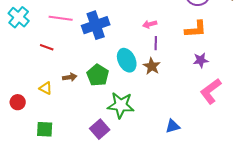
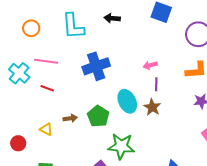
cyan cross: (19, 17) -> (19, 73), moved
pink line: (61, 18) -> (46, 61), moved

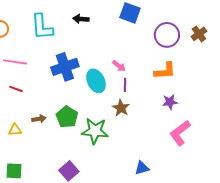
pink arrow: (150, 65) -> (119, 66), turned -128
cyan ellipse: (127, 101) -> (96, 81), moved
yellow triangle: (46, 129) -> (15, 130), turned -32
green star: (121, 146) -> (95, 131), moved

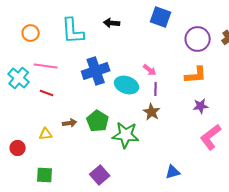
cyan ellipse: (96, 81) -> (127, 85), turned -45

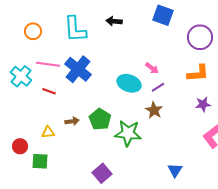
blue cross: (96, 71) -> (78, 69), moved, turned -32
purple line: (156, 89) -> (158, 87), turned 56
blue triangle: (173, 172) -> (175, 170), turned -42
green square: (45, 175) -> (40, 161), moved

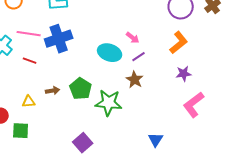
blue cross: (78, 69) -> (59, 39), turned 32
orange L-shape: (198, 73) -> (179, 43), turned -35

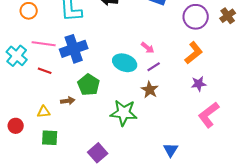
green pentagon: (81, 89) -> (89, 85), moved
green square: (21, 131) -> (50, 138), moved

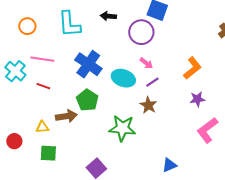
purple circle: (196, 17) -> (141, 32), moved
blue cross: (74, 49) -> (88, 64), moved, turned -36
brown arrow: (68, 101) -> (66, 116), size x1.5
blue triangle: (171, 150) -> (169, 165), turned 35

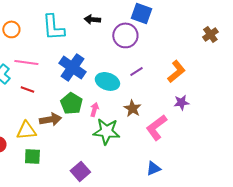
pink arrow: (146, 63) -> (94, 109), moved, turned -112
purple line: (152, 82) -> (136, 71), moved
yellow triangle: (42, 127) -> (26, 130), size x1.5
pink L-shape: (207, 130) -> (156, 127), moved

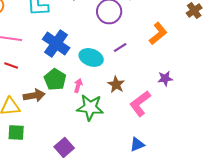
orange L-shape: (176, 71) -> (158, 33), moved

